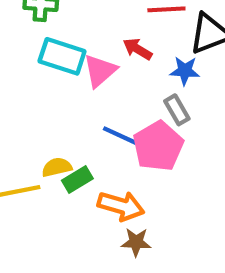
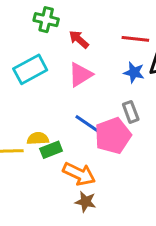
red arrow: (137, 49) -> (79, 39), moved
cyan rectangle: (62, 56) -> (30, 69), moved, turned -56
blue star: (185, 71) -> (134, 72), moved

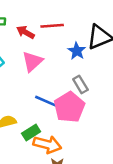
red line: (135, 39) -> (52, 26), moved
blue star: (134, 72) -> (77, 51), turned 30
green rectangle: (51, 150) -> (31, 132), moved

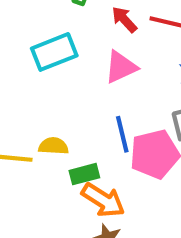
blue line: (46, 101) -> (122, 134), turned 35

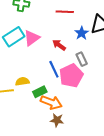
red arrow: (124, 20) -> (59, 45), moved
pink triangle: (121, 67) -> (32, 38), moved

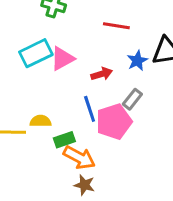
red arrow: (59, 45) -> (102, 74), turned 120
gray rectangle: (82, 59) -> (132, 99), turned 56

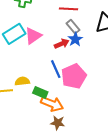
blue star: (137, 61) -> (75, 39), moved
gray rectangle: (132, 99) -> (73, 27), moved, turned -72
green rectangle: (64, 140) -> (40, 93), turned 48

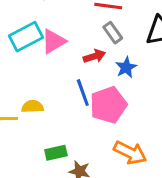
blue star: (75, 39) -> (126, 67), moved
green rectangle: (40, 93) -> (56, 153), moved, turned -40
orange arrow: (52, 104) -> (130, 153), moved

